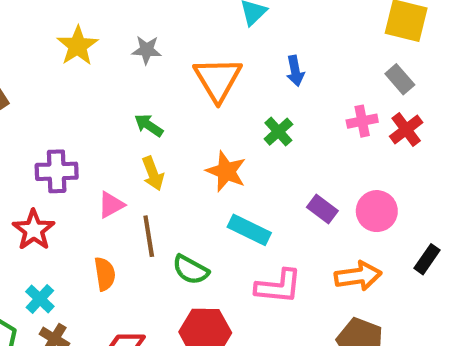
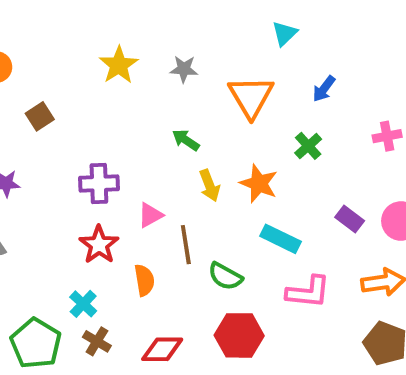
blue arrow: (295, 71) -> (324, 89), turned 48
yellow arrow: (153, 173) -> (209, 185), moved
red star: (34, 230) -> (99, 245), moved

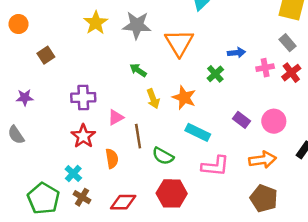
gray star: (184, 69) -> (137, 25), size x1.6
blue arrow: (324, 89) -> (236, 53), moved, turned -133

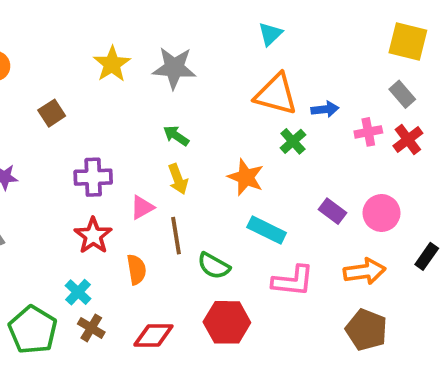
orange triangle: (179, 43) -> (276, 94), moved, turned -44
brown square: (46, 55) -> (52, 113), moved
yellow arrow: (153, 99) -> (178, 179), moved

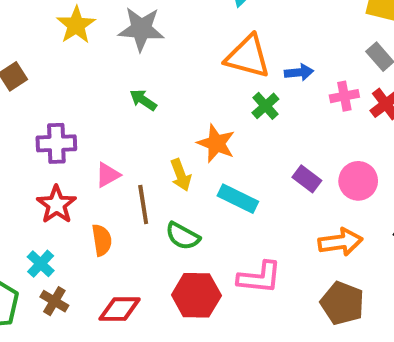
yellow arrow: (178, 179) -> (181, 175), moved
pink L-shape: (293, 281) -> (260, 278), moved

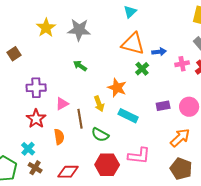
purple rectangle: (307, 179) -> (163, 106), turned -48
orange arrow: (340, 242) -> (180, 138), turned -35

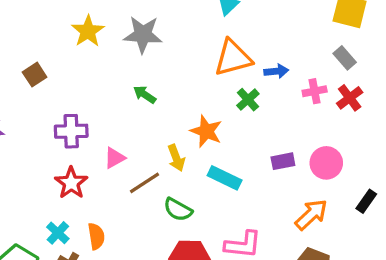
orange triangle: (133, 44) -> (233, 58), turned -30
brown line: (80, 119) -> (145, 183), turned 66
orange semicircle: (59, 137) -> (96, 236), moved

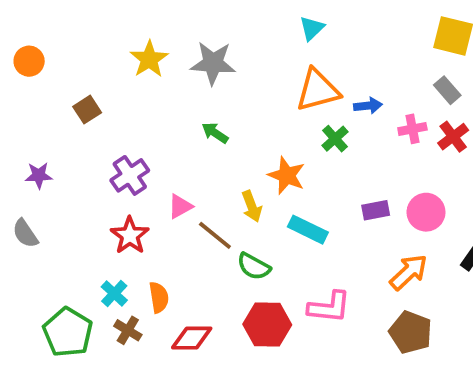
purple cross: (71, 131) -> (130, 175), turned -32
brown line: (145, 183) -> (215, 235), turned 72

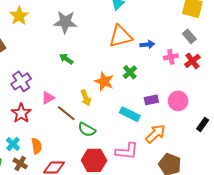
yellow star: (149, 59) -> (19, 16), moved
green cross: (335, 139) -> (130, 72), moved
cyan rectangle: (308, 230) -> (130, 114), moved
orange arrow: (409, 272) -> (155, 134), moved

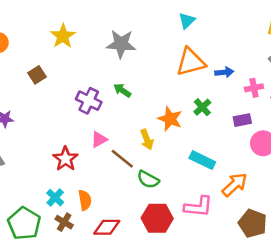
purple cross: (21, 81) -> (89, 101), moved, turned -30
purple rectangle: (151, 100) -> (242, 120), moved

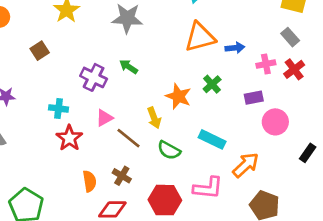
green semicircle: (148, 179) -> (169, 150), moved
cyan cross: (55, 198) -> (59, 108), moved, turned -36
brown cross: (64, 222) -> (122, 176), moved

